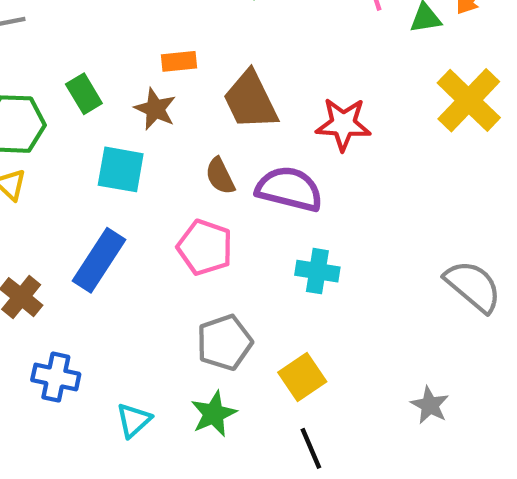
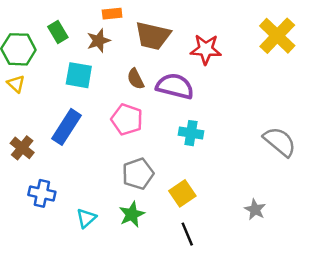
brown trapezoid: (250, 100) -> (153, 36), turned -51
brown star: (155, 109) -> (99, 41), turned 30

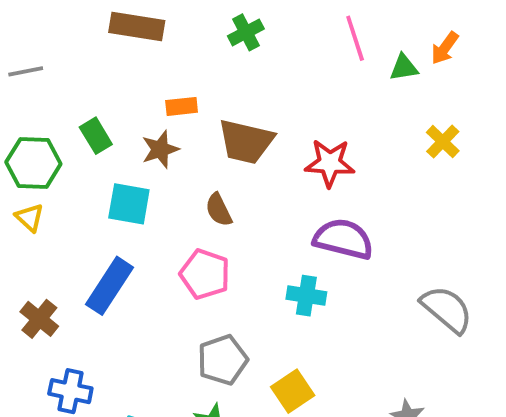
yellow cross: (277, 36) -> (443, 142), size x0.6
purple semicircle: (175, 86) -> (343, 239), moved

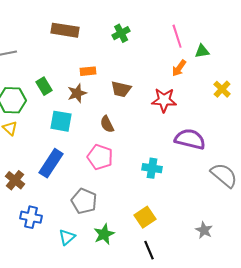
orange arrow: (445, 48) -> (179, 68), moved
brown trapezoid: (246, 142) -> (121, 89), size x0.7
purple semicircle: (343, 239) -> (190, 139), moved
gray pentagon: (223, 360) -> (84, 201), moved, turned -30

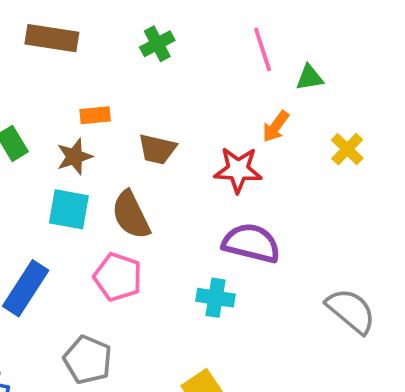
orange arrow: (179, 68) -> (276, 127), moved
cyan square: (61, 121) -> (69, 209), moved
brown semicircle: (107, 124) -> (131, 215), size x1.5
purple semicircle: (190, 139) -> (251, 243), moved

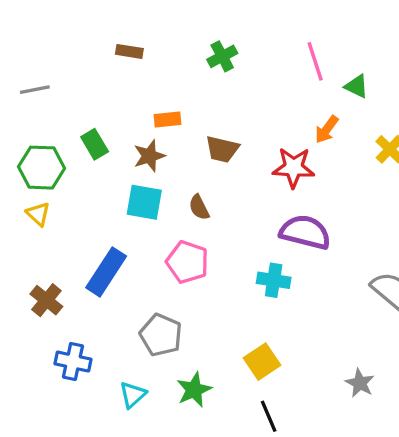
brown rectangle: (52, 38) -> (129, 51), size x0.6
green triangle: (310, 78) -> (357, 86), turned 35
brown semicircle: (131, 215) -> (199, 207), size x0.6

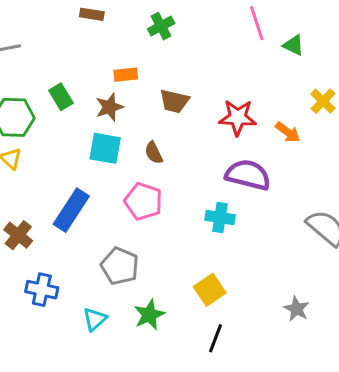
green cross: (222, 56) -> (161, 26), moved
orange arrow: (327, 129) -> (288, 132), moved, turned -90
black line: (269, 416) -> (216, 338), turned 44

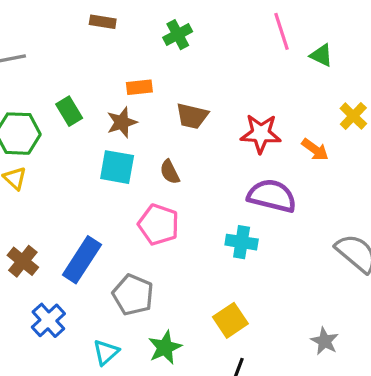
blue rectangle: (71, 210) -> (82, 260), moved
blue cross: (42, 290) -> (48, 320), turned 36

